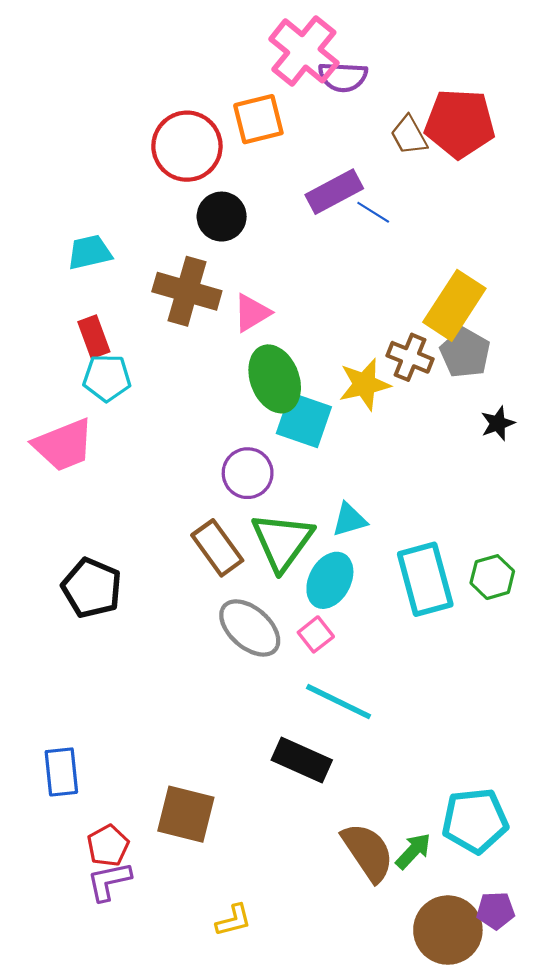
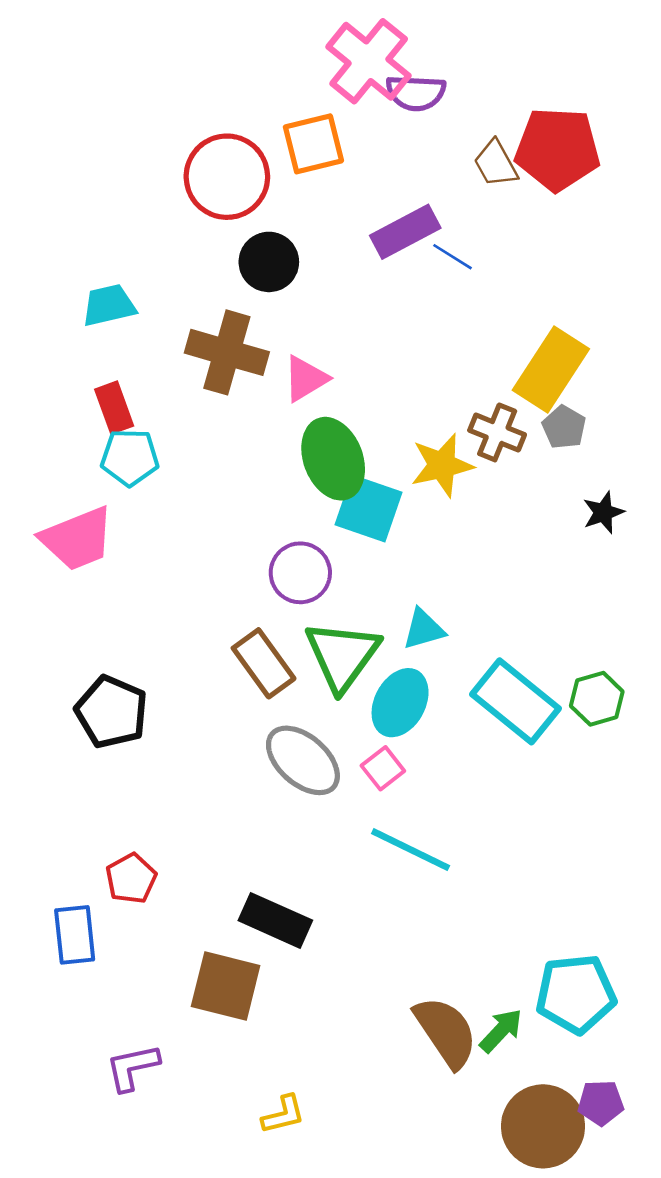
gray pentagon: (465, 353) -> (564, 427), size x0.7
cyan rectangle: (425, 579) -> (515, 701), turned -36
black rectangle: (302, 760) -> (275, 920), moved
red pentagon: (108, 846) -> (131, 878), moved

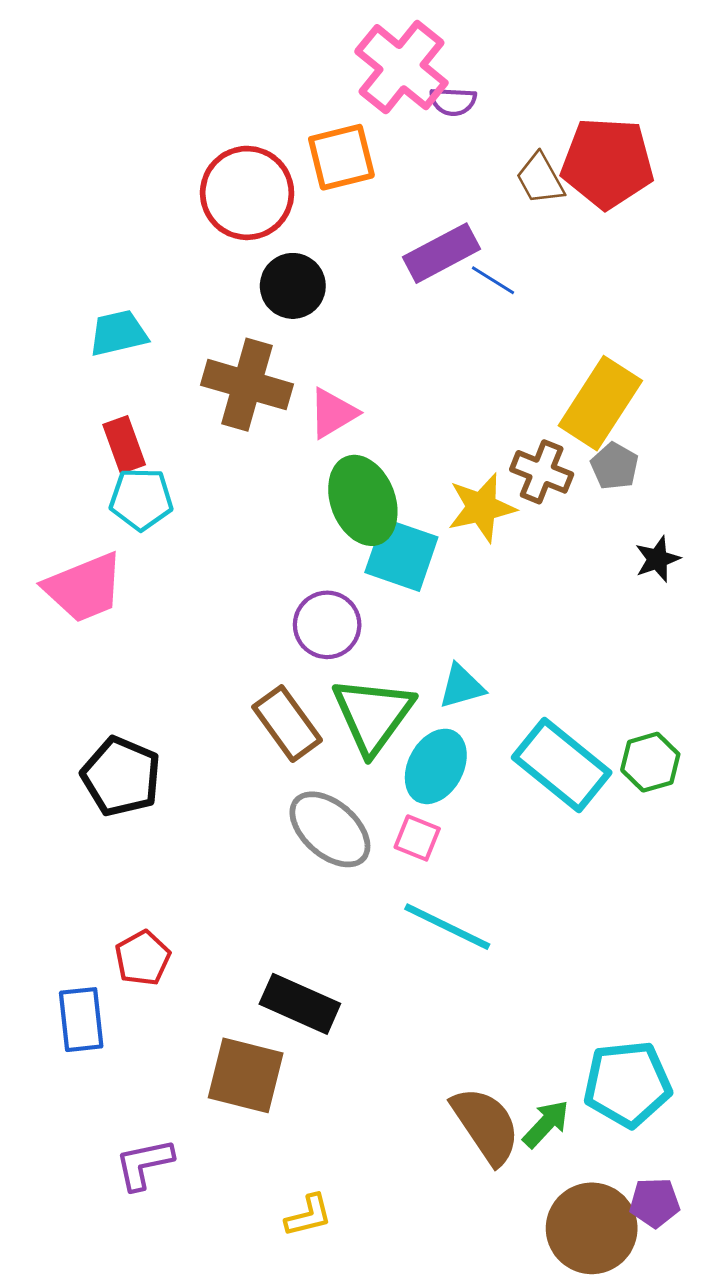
purple semicircle: (416, 93) -> (453, 101), size x0.7
pink square: (383, 768) -> (417, 838), turned -30

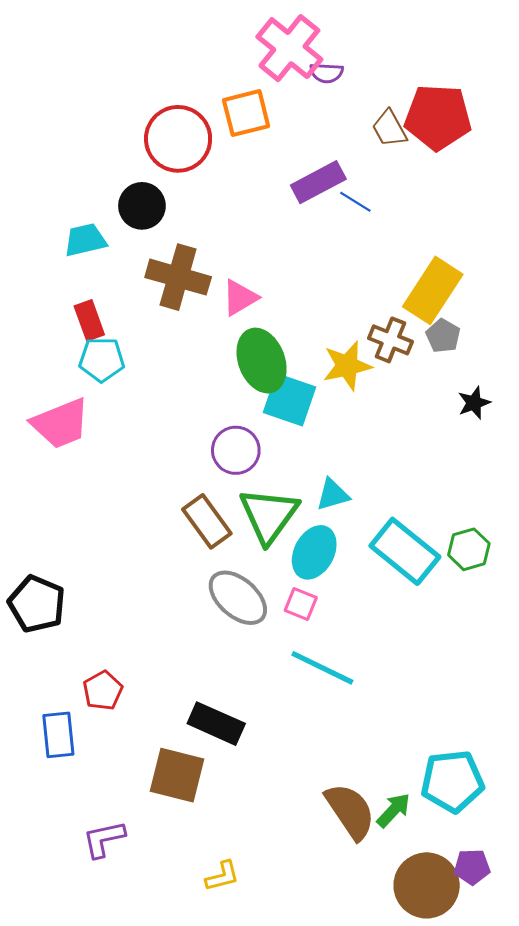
black circle: (293, 286) -> (142, 206), moved
black pentagon: (121, 776) -> (37, 604), moved

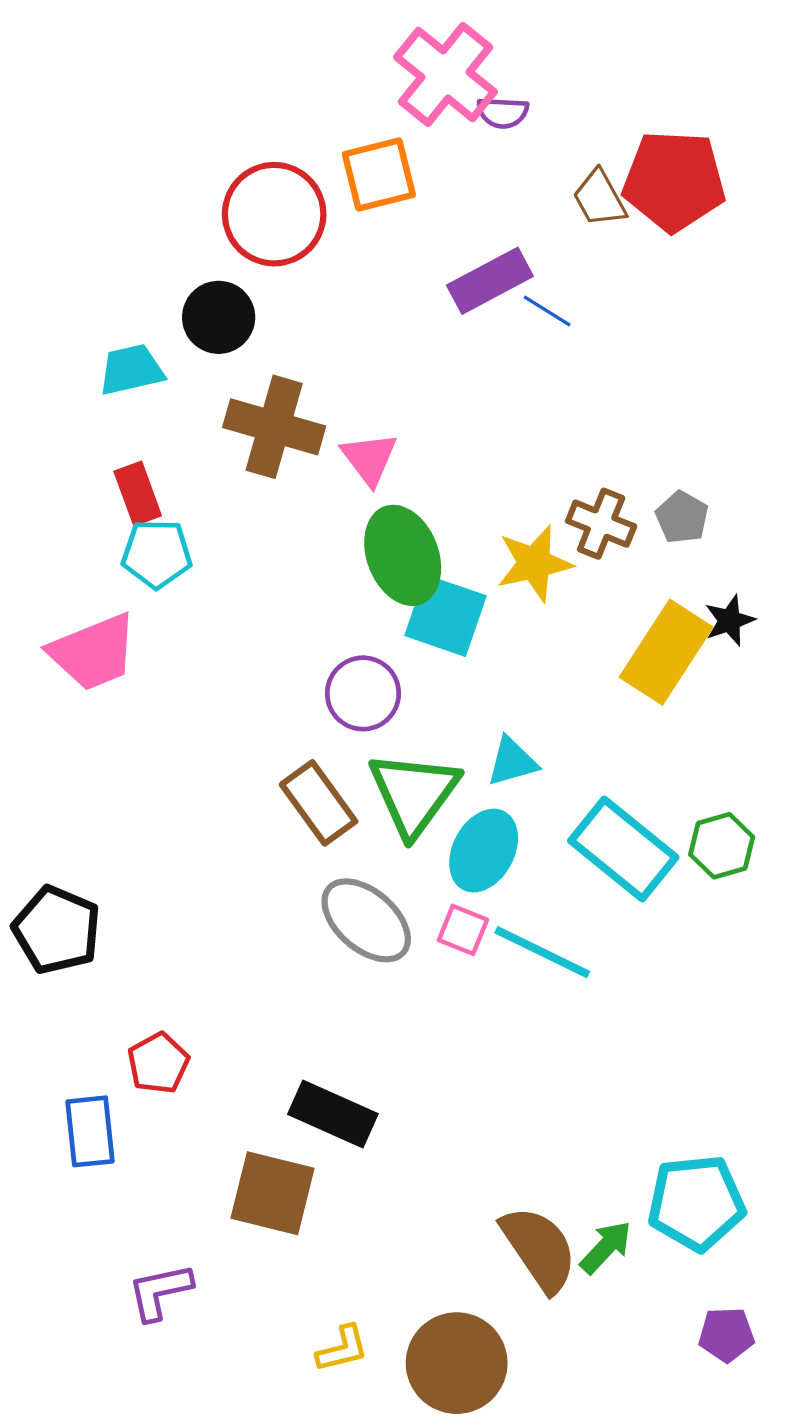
yellow rectangle: (433, 290) -> (666, 652), moved
pink triangle: (240, 298) -> (369, 459), turned -36
cyan line: (322, 668) -> (542, 952), moved
brown circle: (427, 885) -> (457, 1363), moved

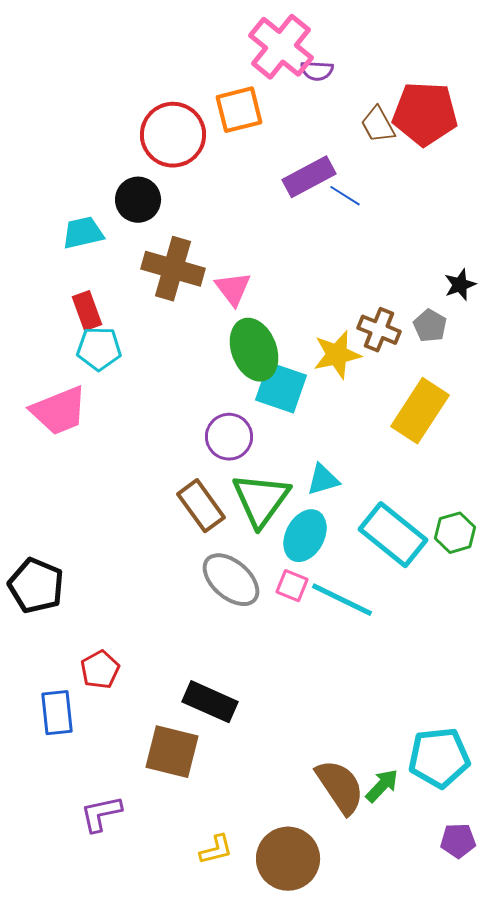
black star: (730, 620) -> (460, 285), moved

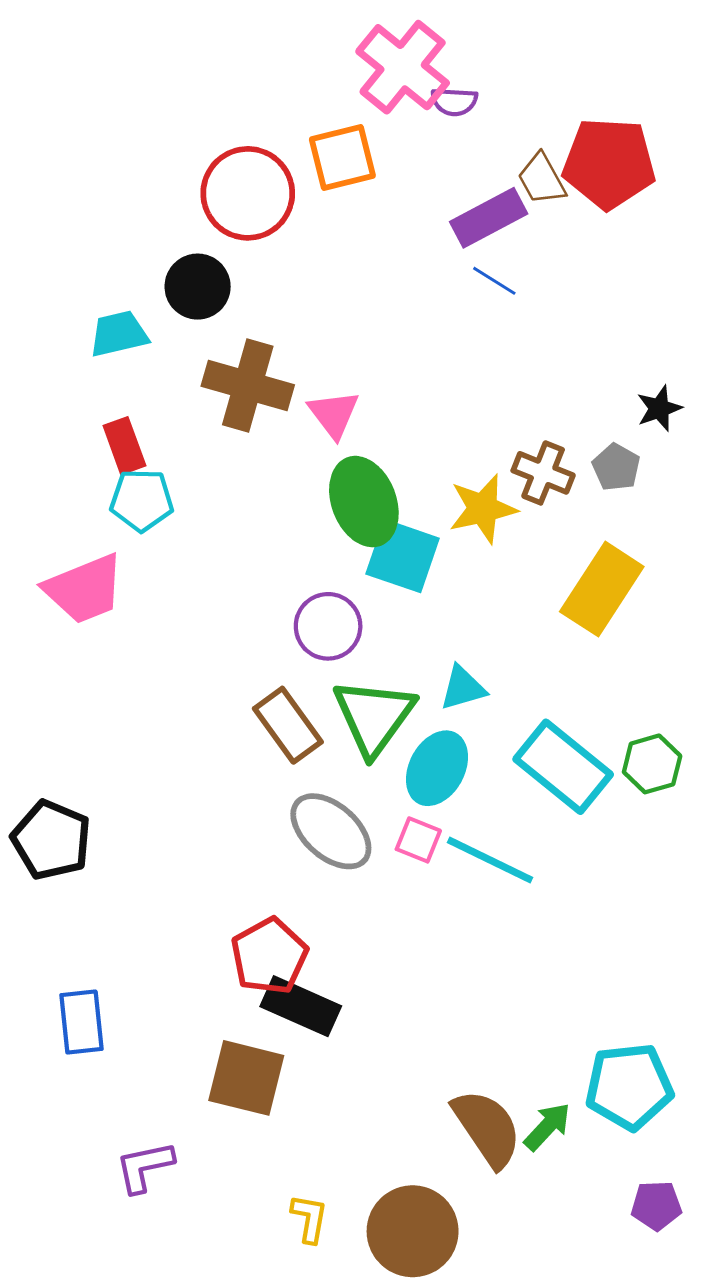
purple rectangle: (309, 177) -> (489, 218), moved
red pentagon: (100, 670) -> (269, 956), moved, size x1.4
yellow L-shape: (216, 850) -> (309, 1218), turned -66

